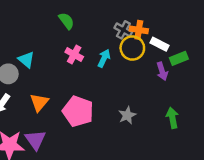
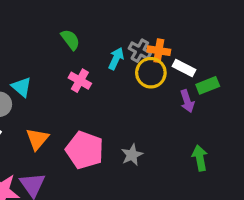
cyan arrow: (104, 58) -> (116, 59), moved
gray star: (127, 115) -> (132, 155), moved

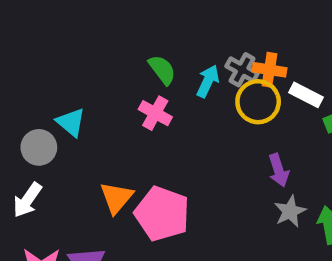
green semicircle: (70, 40) -> (162, 70), moved
purple arrow: (187, 101) -> (279, 170), moved
orange triangle: (37, 139) -> (116, 198), moved
gray star: (132, 155) -> (290, 211), moved

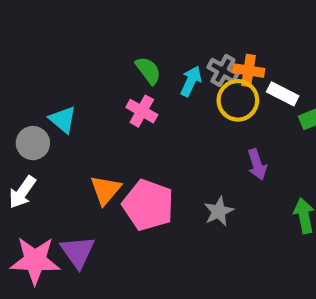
gray star: (290, 211) -> (219, 211), moved

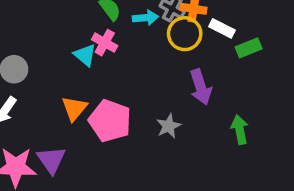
cyan arrow: (191, 81) -> (146, 18), turned 60
cyan triangle: (63, 120) -> (85, 55), moved
purple arrow: (257, 164) -> (201, 87), size x1.4

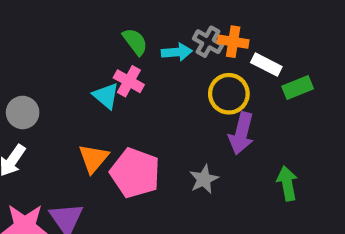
yellow circle: (185, 34) -> (229, 94), moved
purple arrow: (201, 87) -> (241, 133), turned 32

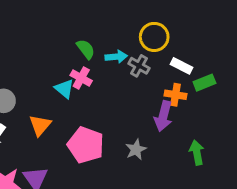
gray cross: (208, 42) -> (139, 66), moved
orange cross: (233, 42) -> (175, 95), moved
yellow circle: (229, 94) -> (154, 37), moved
orange triangle: (93, 158) -> (40, 125), moved

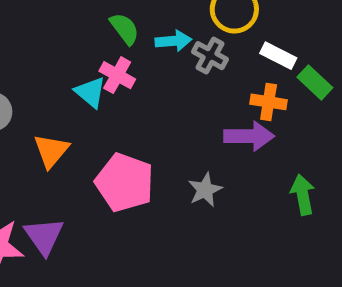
green rectangle: (204, 83) -> (315, 82), turned 65
purple arrow: (163, 116) -> (249, 136), turned -104

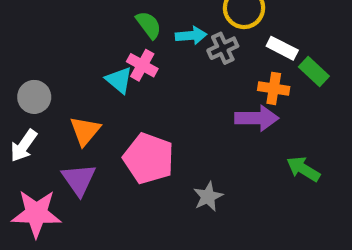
gray cross: (210, 56) -> (223, 48), turned 36
gray star: (205, 190) -> (208, 197), moved
green arrow: (303, 195) -> (303, 169), turned -48
purple triangle: (44, 236) -> (79, 180), moved

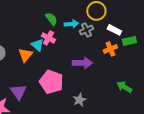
green rectangle: (314, 72) -> (129, 41), turned -56
orange cross: (274, 88) -> (110, 49), turned -32
purple arrow: (257, 118) -> (82, 63), moved
orange triangle: (85, 131) -> (25, 55), moved

